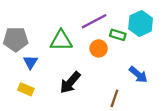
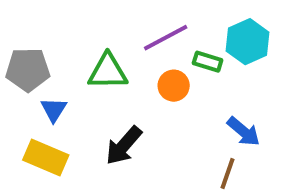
yellow rectangle: (26, 89) -> (46, 158), size x1.5
brown line: (114, 98) -> (228, 174), moved

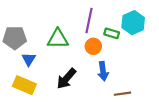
purple line: (166, 38) -> (89, 20), turned -50
blue arrow: (244, 132) -> (103, 71), moved, turned 42
brown line: (228, 174) -> (122, 94), turned 63

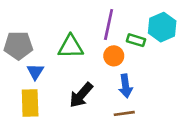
yellow rectangle: (24, 85) -> (30, 103), turned 65
brown line: (122, 94) -> (124, 113), moved

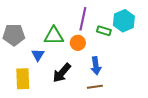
orange circle: (114, 56) -> (78, 43), moved
blue triangle: (35, 72) -> (38, 55), moved

